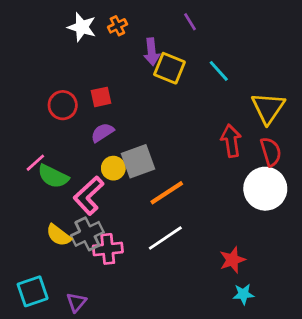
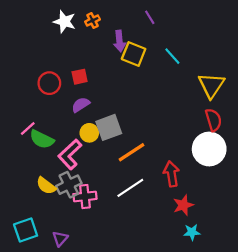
red arrow: (231, 141) -> (171, 174), moved

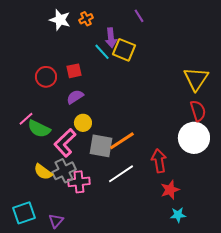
cyan line: (172, 56) -> (102, 52), moved
gray square: (109, 127) -> (101, 146), moved, turned 30

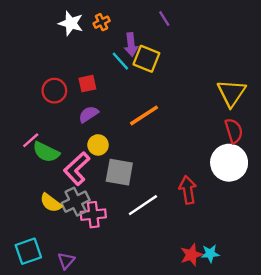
orange line: (122, 141) -> (144, 115), moved
red star: (170, 190) -> (191, 255), moved

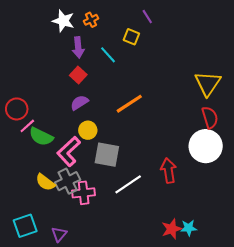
purple arrow: (131, 45) -> (78, 47), moved
yellow square: (146, 59) -> (131, 37), moved, size x0.7
red square: (87, 84) -> (78, 75), turned -35
red circle: (54, 91) -> (17, 109), moved

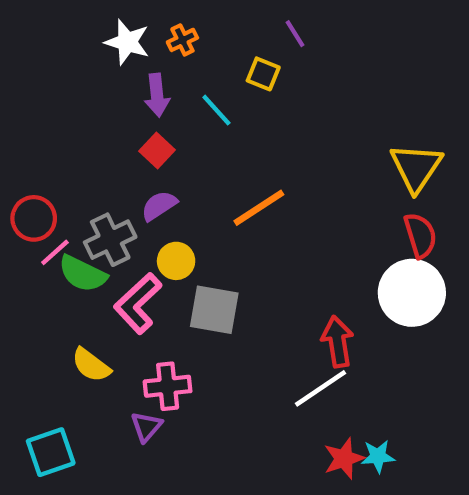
gray cross: (68, 181) -> (110, 240), moved
white line: (128, 184) -> (321, 388), moved
purple triangle: (59, 234) -> (146, 427), moved

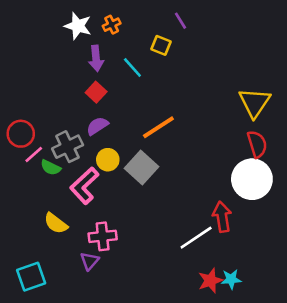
green semicircle: (83, 274) -> (51, 167), size x0.7
gray square: (214, 310) -> (142, 167), moved, turned 32
red arrow: (338, 342) -> (222, 217), moved

